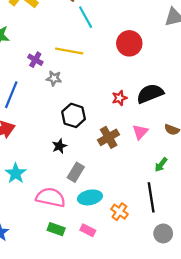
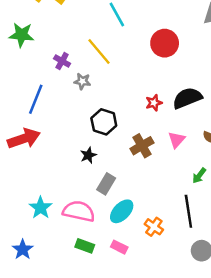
yellow line: (69, 51) -> (99, 51), turned 40
cyan star: (16, 173) -> (41, 208), moved
cyan ellipse: (90, 197) -> (122, 211), turned -35

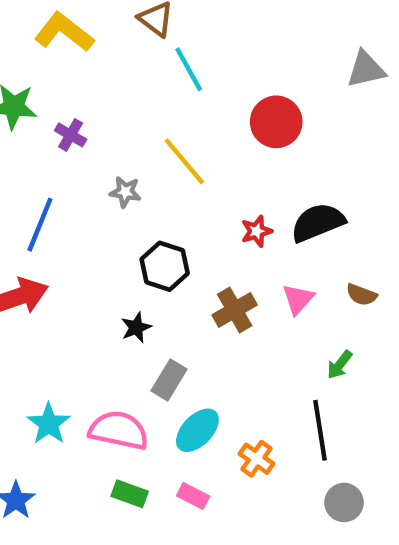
yellow line: (99, 51) -> (184, 161), moved
purple cross: (62, 61) -> (71, 135), moved

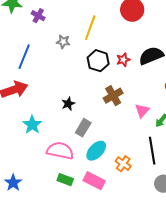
yellow line: (184, 161) -> (90, 28), turned 60
black hexagon: (165, 266) -> (98, 61), moved
pink triangle: (298, 299) -> (142, 111), moved
cyan star: (49, 424) -> (32, 125), moved
pink rectangle: (193, 496) -> (94, 181), size x1.5

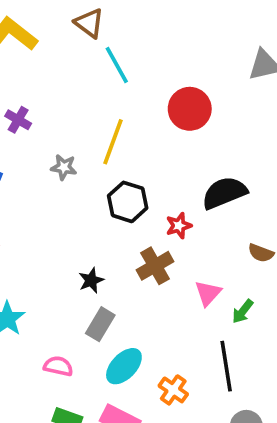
red star: (123, 60) -> (179, 226), moved
black star: (68, 104) -> (91, 280), moved
pink semicircle: (60, 151) -> (58, 366), size x0.6

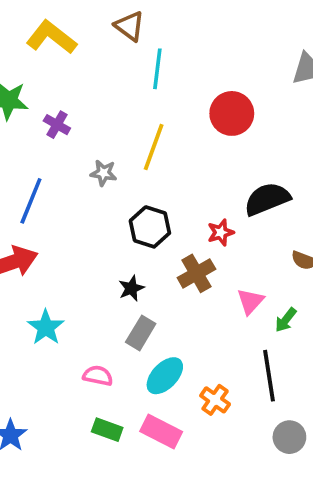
cyan line: (117, 65) -> (157, 69), turned 36
black hexagon: (128, 202) -> (150, 227), moved

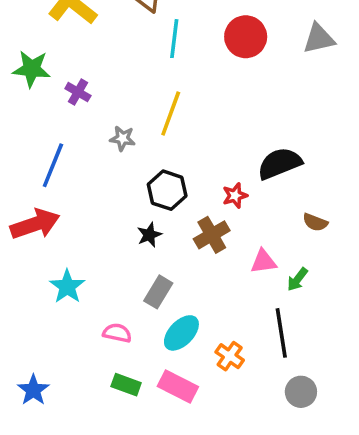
red circle: (232, 113) -> (246, 37), moved
black star: (131, 288) -> (149, 235), moved
pink triangle: (250, 301) -> (263, 262), turned 40

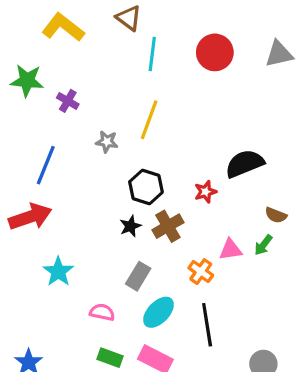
brown cross: (212, 235) -> (168, 226), moved
green arrow: (297, 279) -> (263, 245), moved
black line: (281, 333) -> (207, 325), moved
orange cross: (230, 356) -> (201, 272), moved

